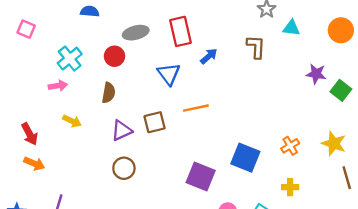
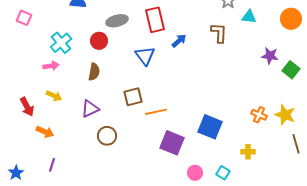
orange line: (196, 108) -> (156, 112), moved
yellow arrow: (72, 121) -> (54, 96), moved
purple triangle: (122, 131) -> (90, 109), moved
orange cross: (290, 146) -> (259, 115), moved, turned -35
orange arrow: (34, 164) -> (45, 132), moved

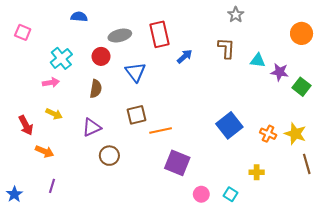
cyan triangle: (249, 17) -> (258, 61), moved
blue triangle: (145, 56) -> (135, 72), moved
blue square: (210, 127) -> (229, 125), moved, turned 30

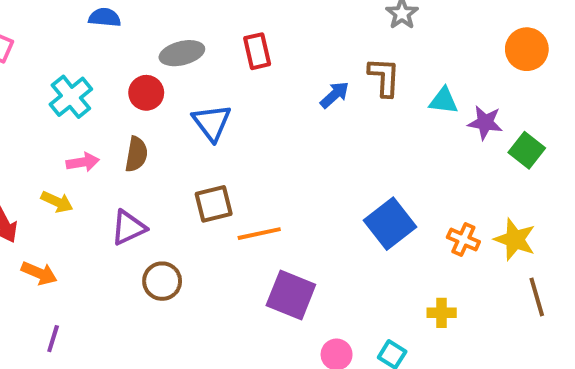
red rectangle: (159, 34) -> (257, 51), size x0.7
blue arrow: (185, 56) -> (335, 95), moved
pink arrow: (51, 82) -> (83, 162), moved

